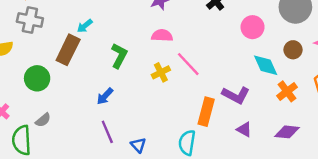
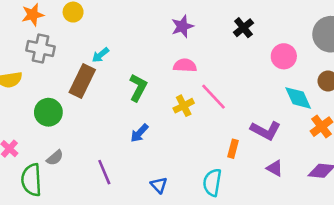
blue arrow: (105, 96) -> (139, 133), moved
orange rectangle: (206, 112) -> (233, 149), size x0.6
purple line: (107, 132) -> (104, 172), moved

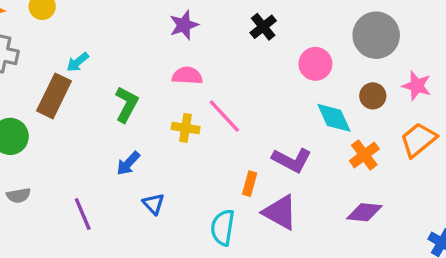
yellow cross: (184, 106) -> (186, 128), turned 36
gray semicircle: (55, 158) -> (19, 195), turned 30
purple triangle: (275, 168) -> (280, 212), moved, size x1.6
blue triangle: (159, 185) -> (154, 204), moved

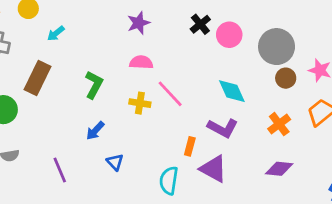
gray circle: (376, 35) -> (277, 47), moved
cyan arrow: (78, 62) -> (56, 33), moved
pink circle: (315, 64) -> (229, 35), moved
cyan diamond: (334, 118) -> (232, 91), moved

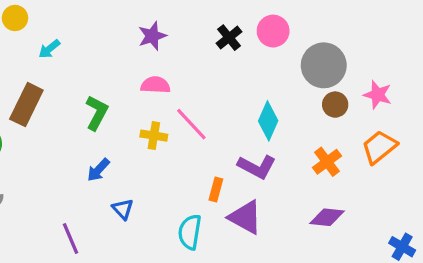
pink circle: (229, 35) -> (273, 31), moved
cyan diamond: (232, 91) -> (268, 121), turned 48
purple line: (60, 170) -> (71, 238), moved

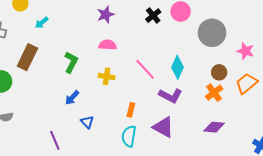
brown circle: (335, 105) -> (219, 72), moved
pink line: (191, 124) -> (145, 69), moved
orange rectangle: (216, 189) -> (131, 110), moved

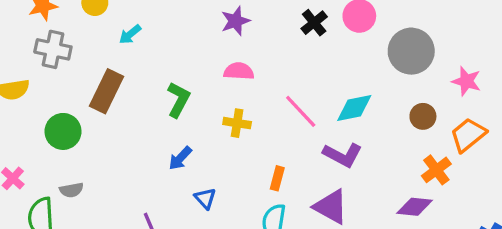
cyan diamond: (178, 67) -> (354, 108), turned 55
orange cross: (214, 93) -> (436, 170), moved

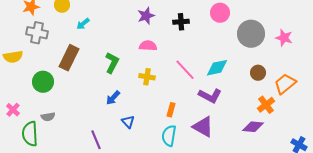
black cross: (314, 23) -> (181, 22), moved, turned 35
pink star: (466, 81) -> (284, 38), moved

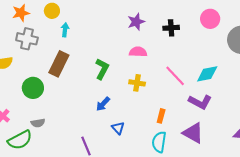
cyan arrow: (83, 24) -> (65, 30), moved, turned 136
green semicircle: (30, 134) -> (20, 140), turned -115

